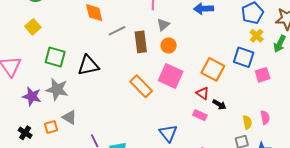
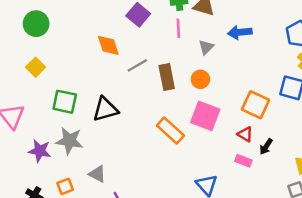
gray triangle: (163, 25) -> (206, 47), moved
black arrow: (219, 105) -> (266, 147), turned 96
gray triangle: (69, 117) -> (97, 174), moved

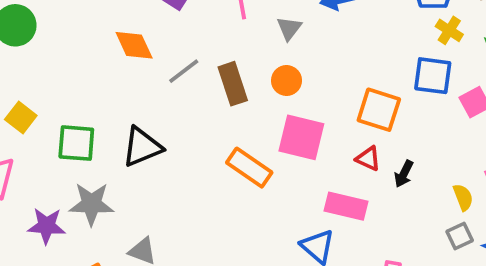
yellow square: (36, 67) -> (21, 118), moved
pink rectangle: (243, 161) -> (346, 206), moved, size x1.5

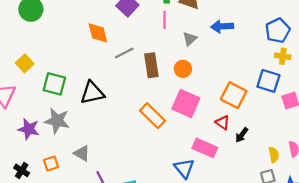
yellow cross: (449, 30) -> (283, 56), turned -35

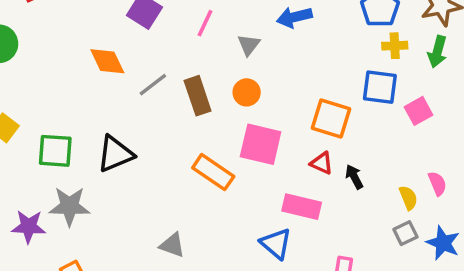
pink line: (165, 20) -> (205, 23), turned 36
black arrow: (242, 135) -> (354, 177), turned 126
gray triangle: (82, 153) -> (172, 245), moved

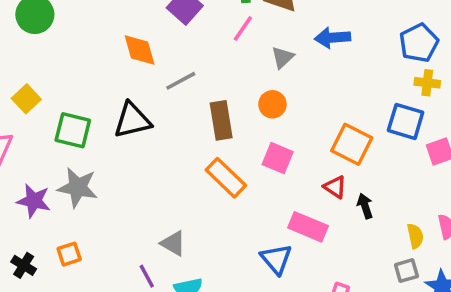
brown rectangle: (198, 96) -> (221, 120), moved
pink square: (261, 144) -> (278, 158), size x0.7
black triangle: (115, 154) -> (132, 120), moved

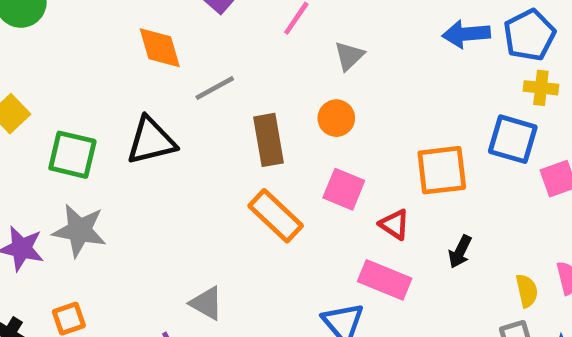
blue arrow: (332, 38) -> (466, 34), moved
orange square: (352, 144) -> (442, 170), turned -33
red triangle: (335, 187) -> (395, 224), moved
black arrow: (365, 206) -> (460, 252), turned -135

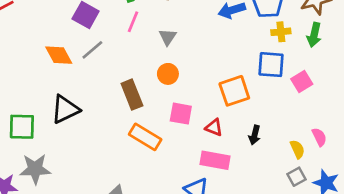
gray line: (215, 88) -> (92, 50), moved

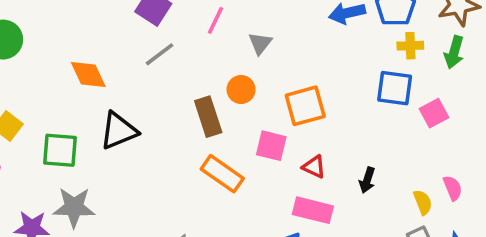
orange diamond: (59, 55) -> (88, 75), moved
orange circle: (168, 74) -> (241, 89), moved
orange square: (234, 91) -> (305, 106), moved

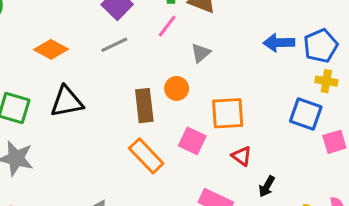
orange diamond: (88, 75) -> (51, 49), turned -48
red triangle: (314, 167) -> (242, 156), moved

